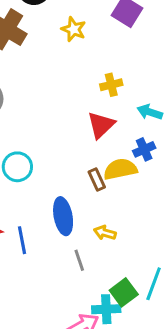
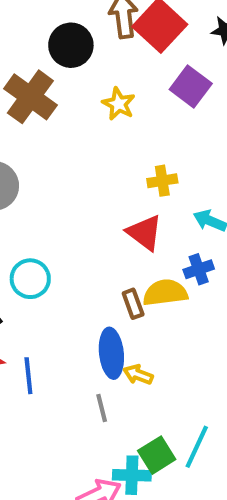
red triangle: (101, 125) -> (145, 233), turned -44
blue ellipse: (63, 216) -> (111, 353), moved

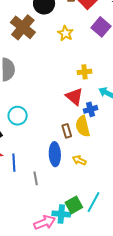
blue cross: (199, 269) -> (91, 109), moved
yellow semicircle: (165, 293) -> (83, 126), turned -100
yellow arrow: (138, 375) -> (79, 160), moved
gray line: (102, 408) -> (36, 178), moved

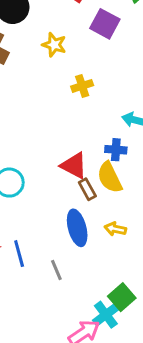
yellow cross: (84, 72) -> (82, 86), moved
red triangle: (74, 97) -> (74, 166), moved
blue cross: (91, 109) -> (116, 150), turned 32
cyan cross: (61, 214) -> (106, 315), turned -30

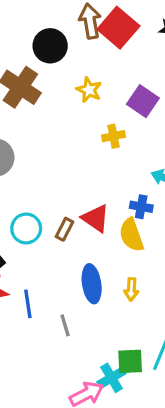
purple square: (105, 24) -> (143, 101), moved
brown rectangle: (87, 189) -> (65, 229), moved, turned 50
yellow arrow: (115, 229) -> (131, 289), turned -105
green square: (122, 297) -> (130, 361), turned 32

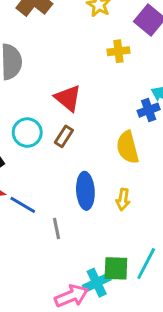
blue cross: (141, 207) -> (149, 110), moved, turned -35
red triangle: (96, 218) -> (68, 98), moved
blue line: (28, 304) -> (23, 205), turned -56

